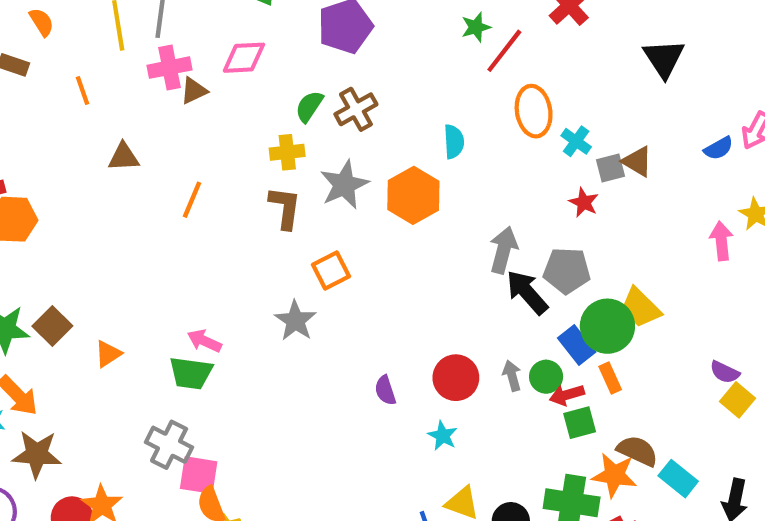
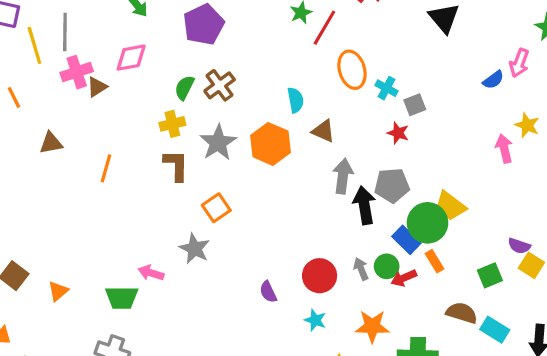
brown triangle: (637, 161) -> (323, 131), moved
black arrow: (527, 292) -> (364, 205), turned 39
pink arrow: (204, 341) -> (151, 273), moved
green square: (580, 423) -> (490, 275), moved
orange star: (614, 475) -> (372, 326), moved

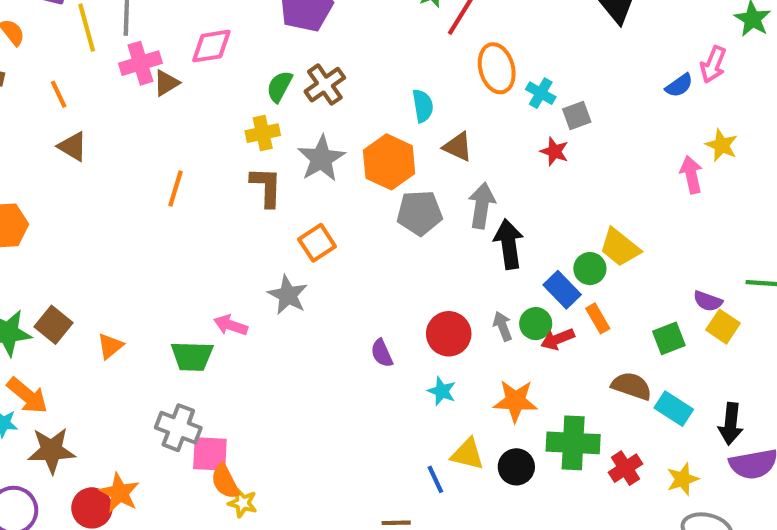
brown triangle: (51, 143) -> (73, 146), moved, turned 40
gray pentagon: (392, 185) -> (420, 213), moved
green circle: (428, 223) -> (590, 269), size x0.6

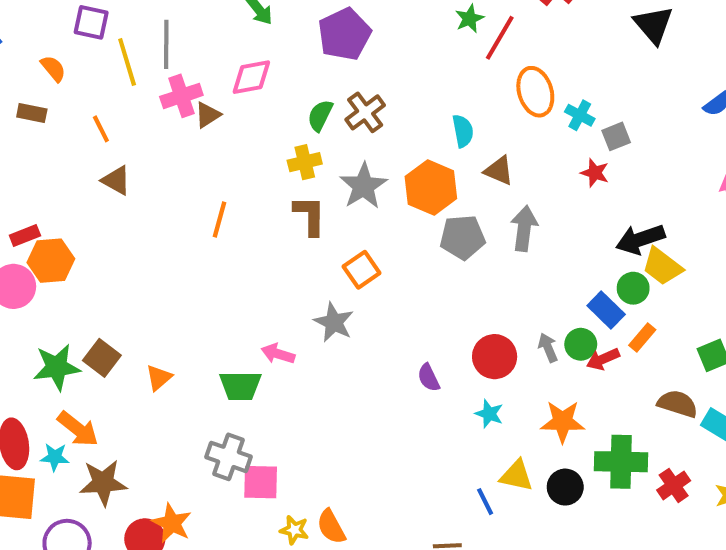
black arrow: (509, 244) -> (640, 239), moved, turned -99
orange rectangle: (598, 318) -> (642, 337), turned 72
orange semicircle: (225, 481) -> (331, 527), moved

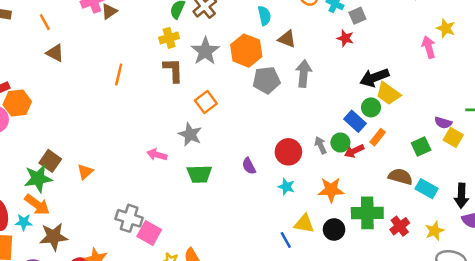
green star: (57, 367) -> (38, 178), moved
green trapezoid: (240, 386) -> (199, 174), moved
pink square: (261, 482) -> (149, 233), turned 30

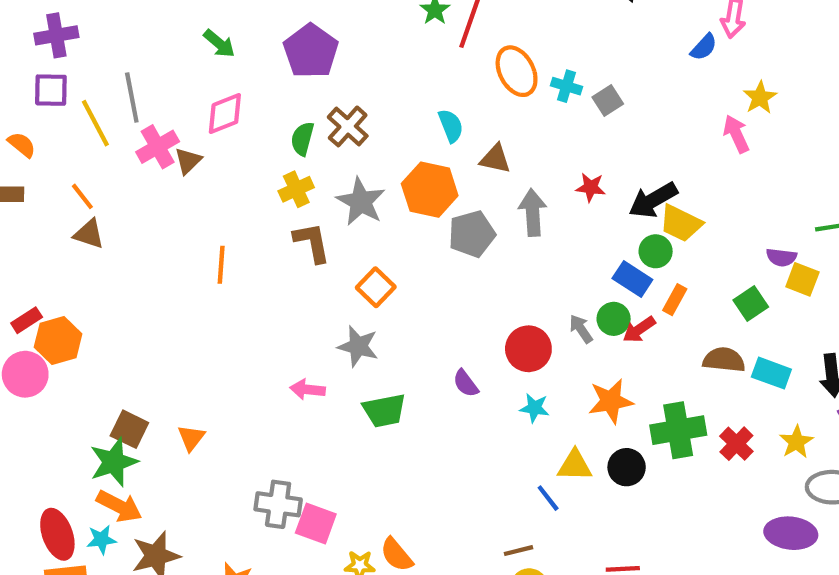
yellow star: (446, 28) -> (760, 98), turned 30
red star: (345, 38) -> (591, 187), moved
brown triangle: (55, 53) -> (89, 234), moved

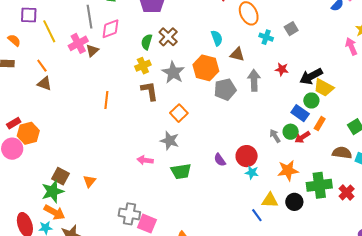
cyan cross: (567, 86) -> (266, 37), moved
gray line: (132, 97) -> (90, 17), moved
red circle: (528, 349) -> (247, 156), moved

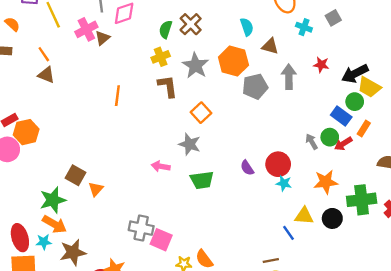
brown square: (61, 176) -> (76, 175), moved

